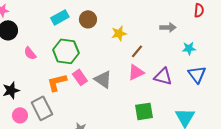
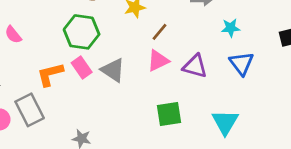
green hexagon: (66, 51) -> (82, 32), moved

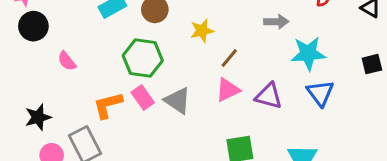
cyan star: (231, 28) -> (308, 53), size x1.6

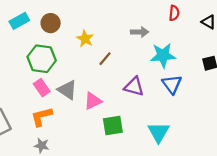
yellow star: (202, 31) -> (85, 39), turned -30
pink triangle: (228, 90) -> (93, 101), moved
orange L-shape: (108, 105) -> (42, 117), moved

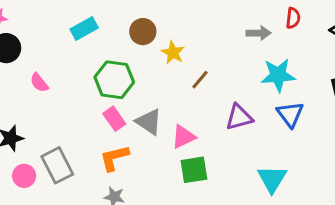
brown circle: (51, 23) -> (143, 32), moved
gray arrow: (140, 32) -> (259, 33), moved
purple triangle: (134, 87) -> (239, 117), turned -30
green square: (113, 125) -> (194, 170), moved

